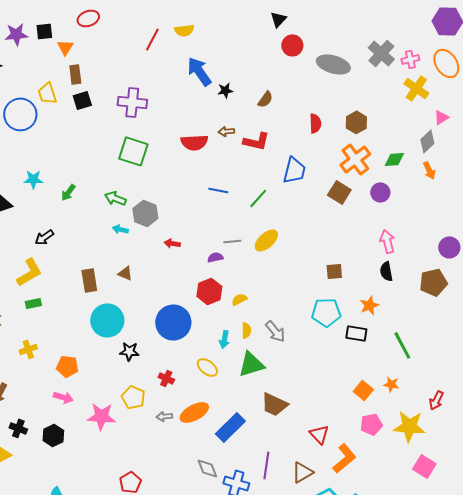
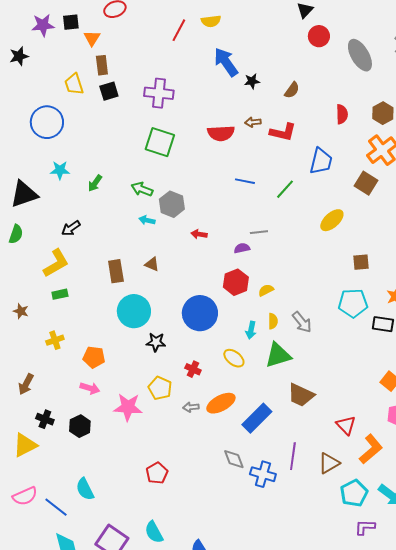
gray ellipse: (333, 64) -> (360, 55), turned 44
blue circle: (20, 114) -> (47, 122), moved
yellow ellipse: (266, 240) -> (332, 220), moved

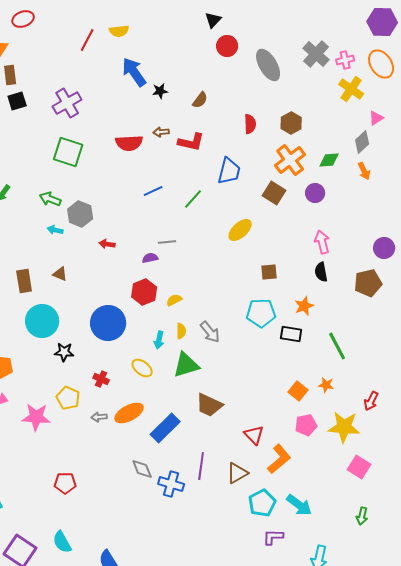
purple cross: (159, 93) -> (67, 103), turned -36
blue line: (245, 181) -> (153, 191), turned -36
red pentagon: (157, 473) -> (65, 483), turned 30

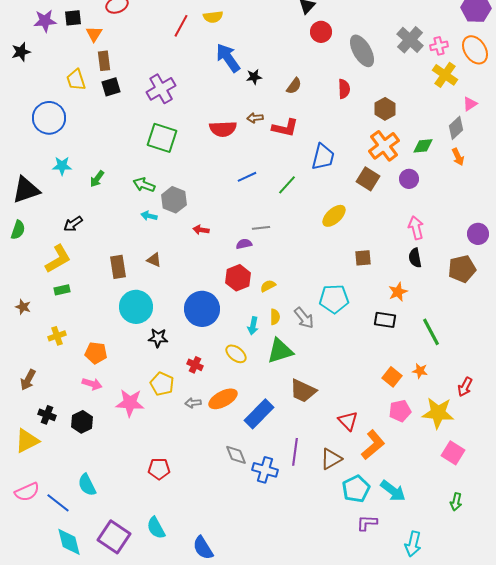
red semicircle: (250, 124) -> (344, 89), moved
cyan pentagon: (261, 313) -> (334, 299), moved

